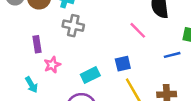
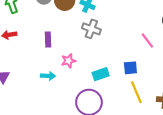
purple rectangle: (37, 44) -> (48, 40), moved
cyan arrow: (31, 85) -> (48, 76), turned -64

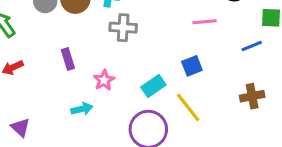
pink line: (147, 40) -> (205, 22), turned -42
yellow line: (136, 92) -> (188, 107), moved

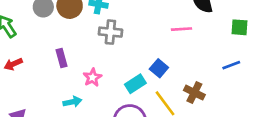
blue line: (252, 46) -> (231, 65), moved
blue square: (192, 66) -> (159, 68), moved, turned -30
brown cross: (252, 96) -> (194, 93), moved, turned 36

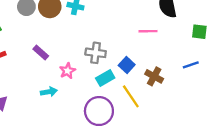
gray cross: (110, 32) -> (96, 53), moved
purple rectangle: (61, 58) -> (41, 53), turned -35
brown cross: (194, 93) -> (154, 76), moved

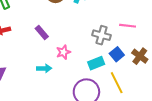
pink line: (148, 31) -> (128, 26), moved
gray cross: (96, 53) -> (102, 35), moved
brown cross: (154, 76) -> (140, 56), moved

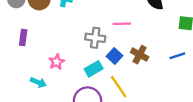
purple rectangle: (42, 32) -> (23, 38), moved, turned 56
cyan arrow: (44, 68) -> (38, 82), turned 32

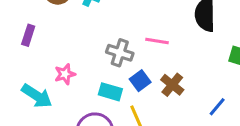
blue line: (177, 56) -> (217, 107), moved, turned -42
cyan rectangle: (94, 69) -> (110, 92), turned 36
cyan arrow: (38, 82) -> (37, 96), size x1.5

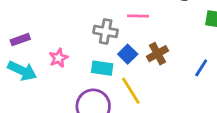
purple rectangle: (28, 35) -> (20, 40), moved, turned 60
brown cross: (172, 85) -> (158, 54), turned 30
cyan arrow: (37, 96) -> (22, 71), moved

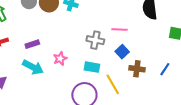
blue square: (128, 54) -> (122, 52), moved
brown cross: (158, 54) -> (137, 69), moved, turned 35

